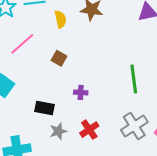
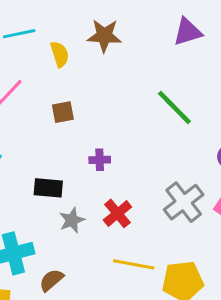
brown square: (59, 58) -> (63, 112), turned -35
green line: (134, 79) -> (174, 107), moved, turned -32

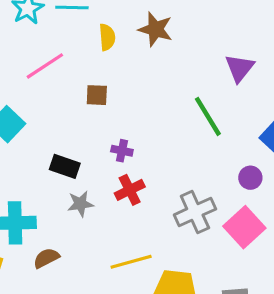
purple triangle: (188, 32) -> (240, 68), moved, turned -48
red cross: (117, 213) -> (130, 190), moved
yellow line: (134, 264) -> (131, 262), turned -39

